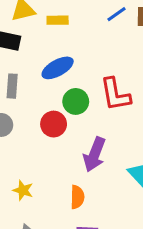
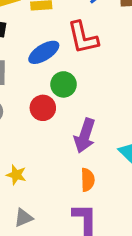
red L-shape: (115, 94) -> (83, 38), moved
orange semicircle: (77, 197) -> (88, 180), moved

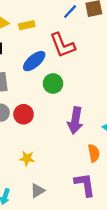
red circle: (43, 108) -> (24, 114), moved
orange semicircle: (88, 180) -> (94, 153), moved

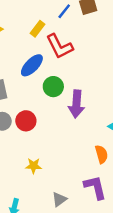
yellow rectangle: (27, 25) -> (38, 29), moved, turned -35
purple arrow: (75, 120) -> (76, 104), moved
gray triangle: (38, 191) -> (59, 199), moved

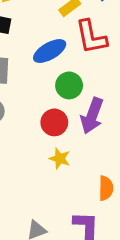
red circle: (26, 121) -> (54, 122), moved
yellow star: (33, 166) -> (60, 159), moved

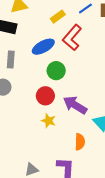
red L-shape: (91, 37) -> (72, 38), turned 50
purple arrow: (92, 116) -> (75, 105), moved, turned 100

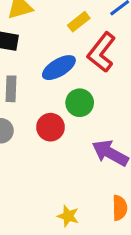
red circle: (45, 96) -> (51, 127), moved
yellow star: (49, 121) -> (68, 216), moved

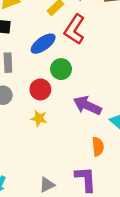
yellow star: (68, 216) -> (39, 118), moved

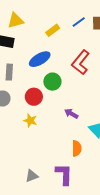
red L-shape: (75, 29) -> (81, 62), moved
purple arrow: (87, 105) -> (71, 114), size x0.6

